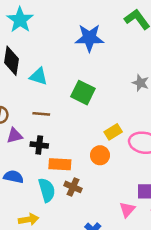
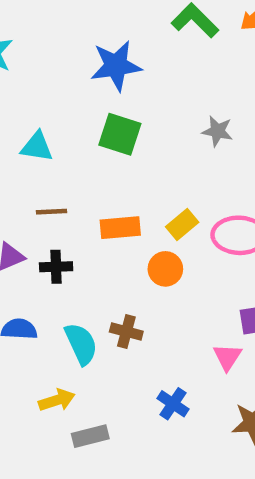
green square: (83, 93) -> (120, 134), moved
orange rectangle: (60, 164) -> (120, 228), moved

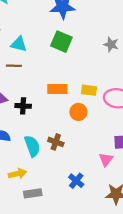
brown line: (51, 212) -> (14, 66), moved
yellow rectangle: (182, 225) -> (89, 90), turned 42

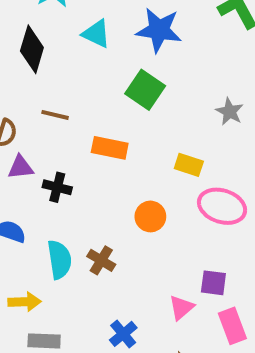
cyan triangle: (19, 44) -> (96, 34), moved
orange rectangle: (57, 89) -> (110, 148), moved
yellow rectangle: (89, 90) -> (189, 165), moved

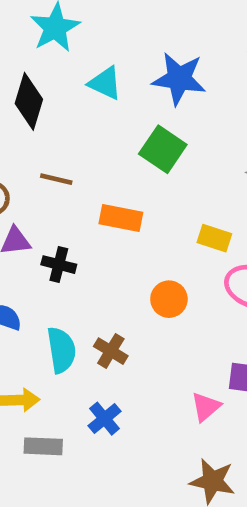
blue cross: (123, 334) -> (105, 419), moved

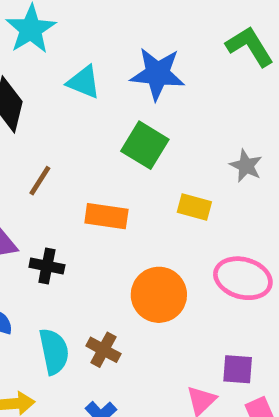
brown line: (56, 179) -> (40, 181), turned -68
yellow rectangle: (214, 238) -> (194, 207), moved
orange circle: (169, 299) -> (159, 295), size x1.5

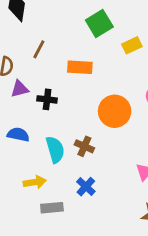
green square: (145, 145) -> (99, 23), turned 32
yellow rectangle: (194, 207) -> (132, 45), moved, turned -36

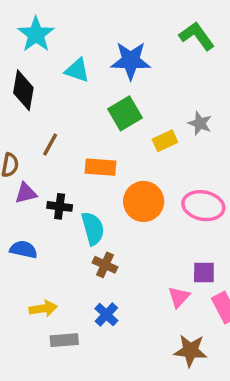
orange circle: (115, 111) -> (144, 201), moved
cyan semicircle: (55, 150) -> (93, 228), moved

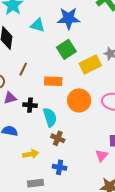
yellow rectangle: (165, 141) -> (90, 65), size x1.5
yellow arrow: (43, 308) -> (31, 154), moved
blue cross: (106, 315) -> (60, 167), turned -32

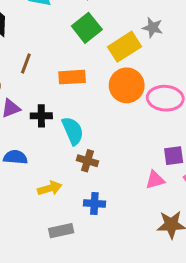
orange circle: (79, 100) -> (127, 85), moved
pink triangle: (102, 156) -> (155, 180), turned 40

